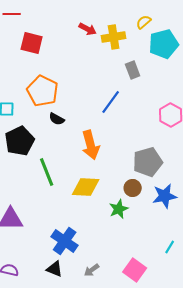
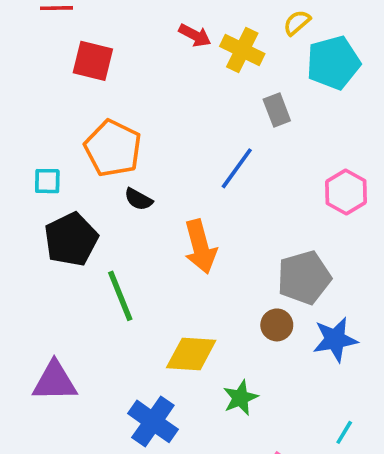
yellow cross: (114, 37) -> (242, 50), turned 35
yellow diamond: (86, 187) -> (191, 354), moved
green star: (119, 209) -> (240, 398), moved

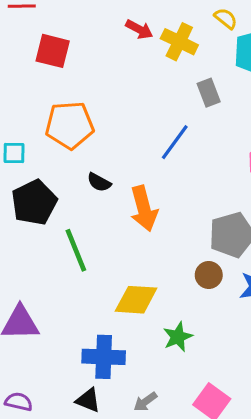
yellow semicircle: (297, 23) -> (226, 18), turned 80
orange pentagon: (113, 148) -> (70, 125), turned -30
black semicircle: (138, 199) -> (99, 182), moved
blue cross: (153, 421) -> (104, 357), turned -33

